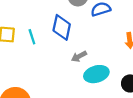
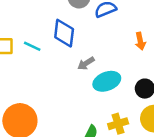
cyan line: (32, 37) -> (32, 46), turned -42

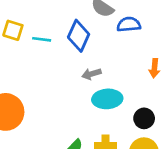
cyan line: (32, 46) -> (42, 39), turned -35

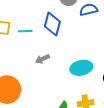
gray arrow: (91, 74) -> (42, 59), moved

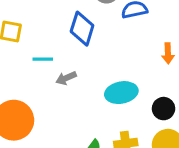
cyan line: (25, 31) -> (43, 59), moved

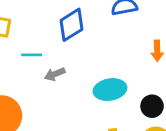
blue diamond: (82, 29) -> (71, 25), turned 40

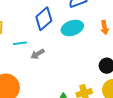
cyan ellipse: (110, 90) -> (72, 28), moved

